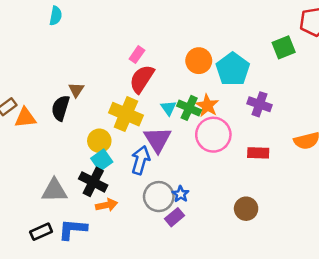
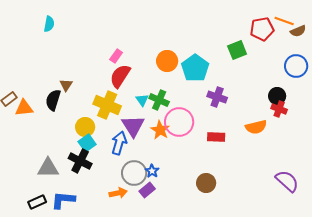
orange star: (207, 106) -> (160, 130), moved
orange arrow: (107, 205) -> (118, 193), moved

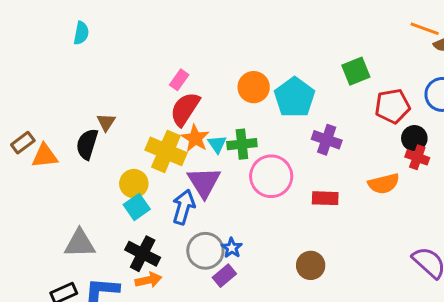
red pentagon: (262, 29) -> (392, 106), moved
green cross: (159, 100) -> (242, 144), turned -30
orange star: (160, 130) -> (195, 138), moved
black cross: (80, 161) -> (143, 254), moved
orange arrow: (118, 193) -> (148, 280), moved

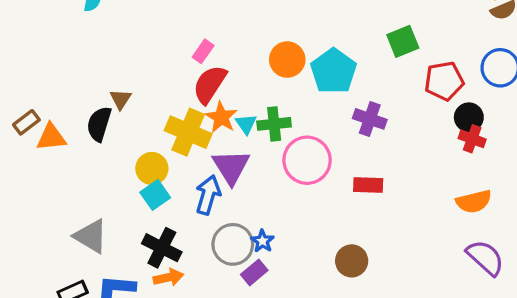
orange semicircle: (384, 184) -> (474, 201), moved
gray triangle: (80, 243) -> (91, 236), turned 32

